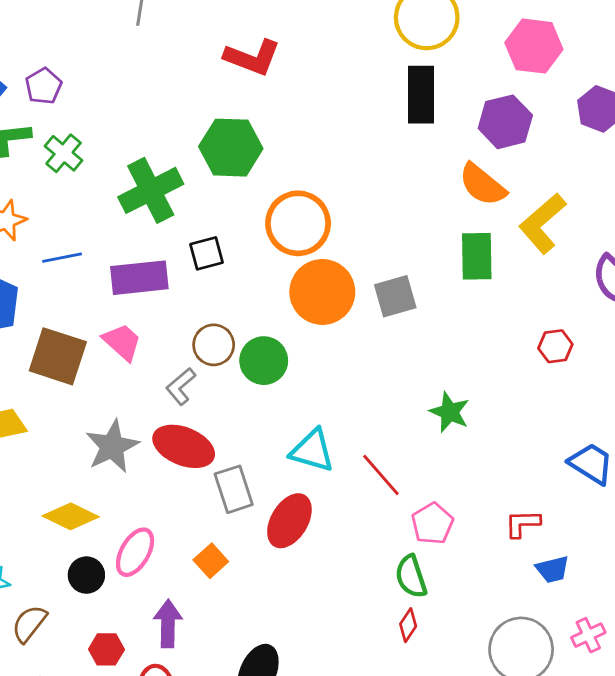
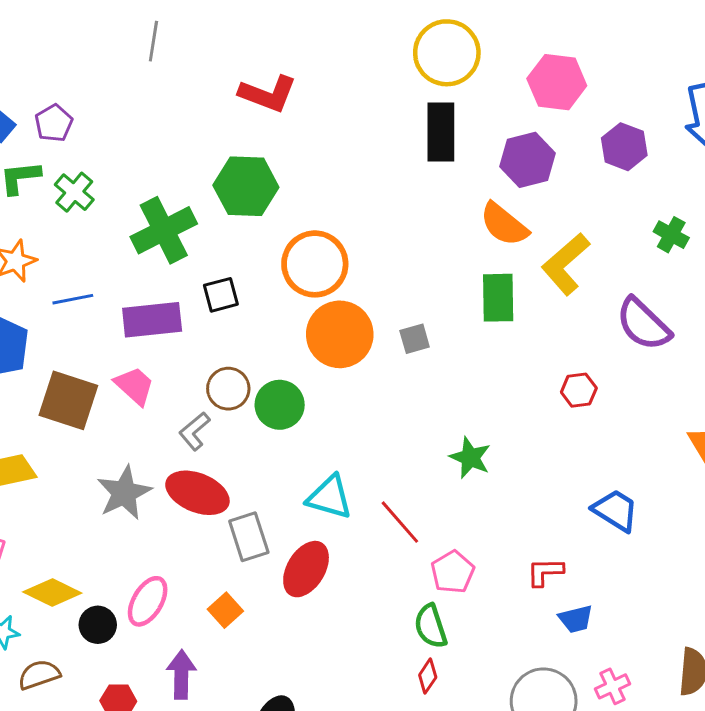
gray square: (395, 296) -> (415, 339), size x0.7
yellow diamond: (71, 516) -> (52, 593), moved
brown semicircle: (29, 624) -> (39, 675), turned 33

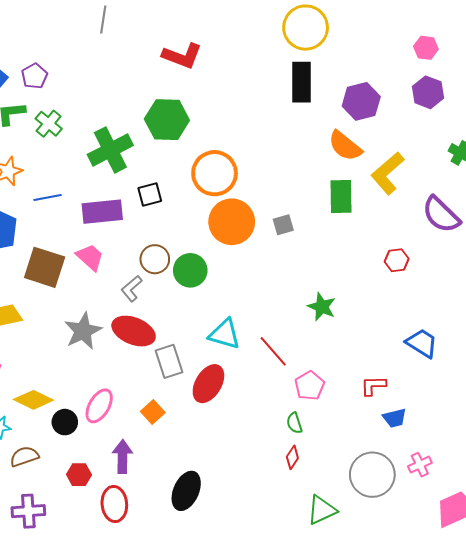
pink hexagon: (557, 82) -> (426, 48), moved, size x0.6
green semicircle: (431, 626) -> (294, 423), size x0.7

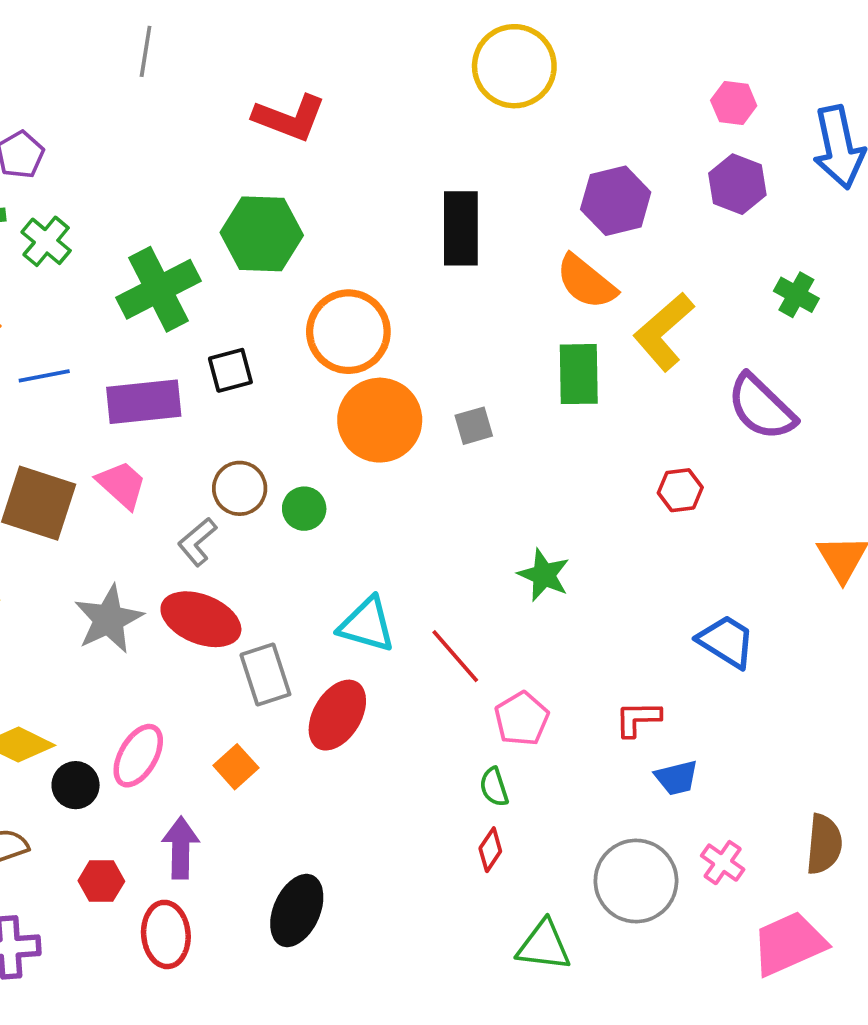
black rectangle: (302, 82) -> (461, 228), moved
green circle: (190, 270) -> (304, 509), size x0.7
pink cross: (420, 465) -> (723, 863), turned -30
green triangle: (322, 510) -> (544, 946), turned 32

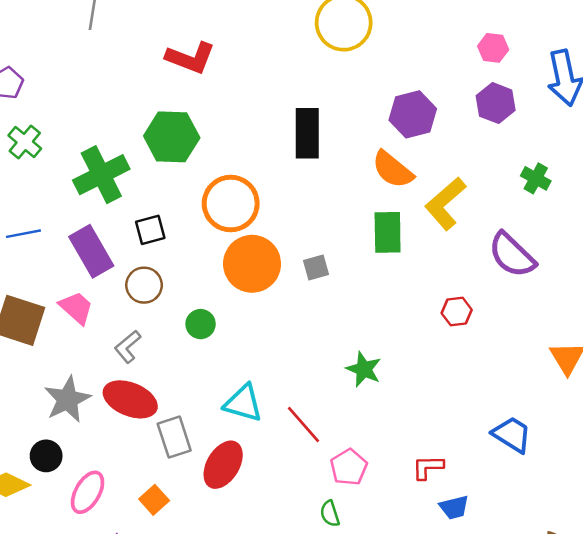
purple rectangle: (144, 402) -> (91, 251), turned 66
brown circle: (240, 488) -> (144, 285), moved
blue trapezoid: (726, 641) -> (512, 435), moved
black circle: (76, 785) -> (46, 456), moved

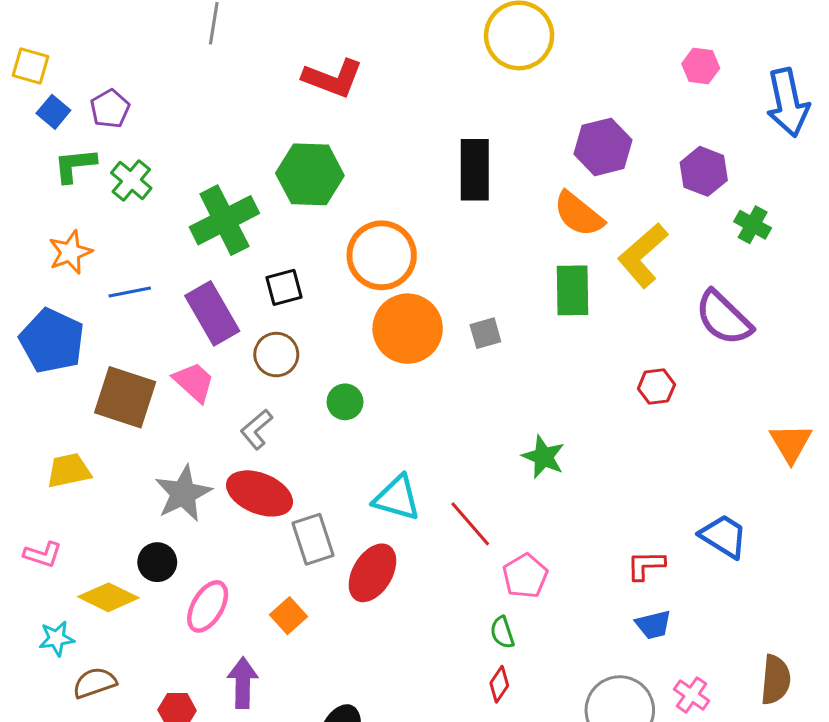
purple hexagon: (496, 103) -> (704, 171), moved
red L-shape: (428, 467) -> (646, 565), moved

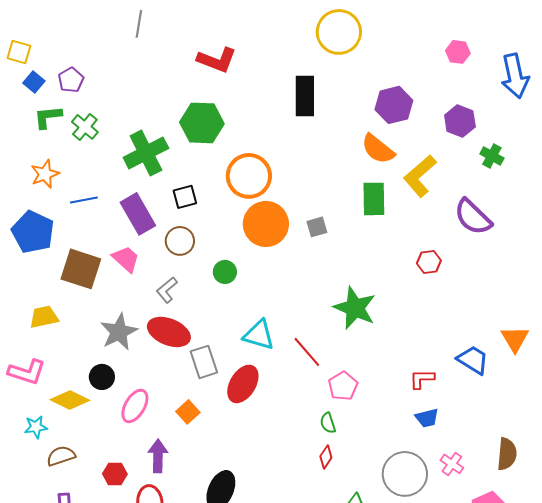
black rectangle: (475, 170) -> (305, 96), moved
orange triangle: (791, 443) -> (515, 339), moved
green star: (543, 457) -> (355, 308), size x1.5
pink L-shape: (43, 555) -> (27, 372), size x1.5

